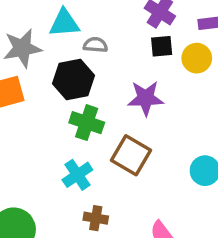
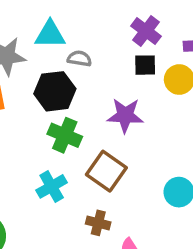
brown cross: (96, 218) -> (98, 223), moved

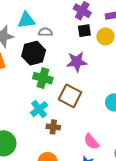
brown cross: (98, 223) -> (53, 127), moved

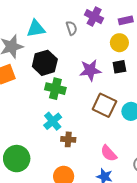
black square: (84, 31) -> (119, 67), moved
gray semicircle: (45, 32) -> (72, 28), moved, turned 72
brown square: (70, 96) -> (104, 105), moved

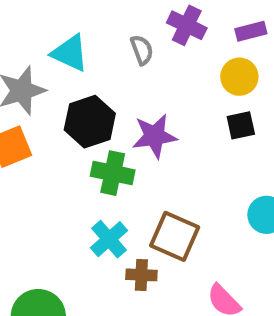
cyan triangle: (36, 29) -> (70, 53), turned 36
purple star: (90, 70) -> (155, 136), moved
brown square: (104, 105) -> (175, 236), moved

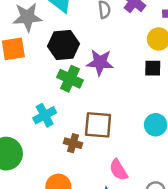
brown square: (175, 236) -> (98, 125), turned -32
cyan cross: (109, 239) -> (45, 115), moved

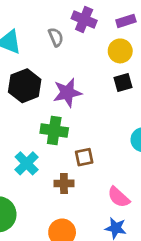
green cross: (70, 79) -> (54, 131), moved
brown square: (98, 125) -> (84, 157), size x0.6

